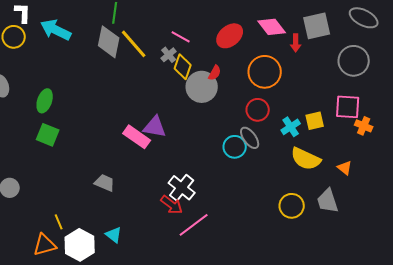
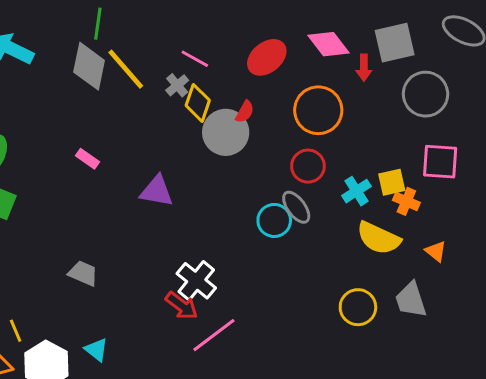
gray circle: (354, 61) -> (426, 94), moved
orange cross: (364, 126) -> (406, 201), moved
pink rectangle: (137, 137) -> (88, 159), moved, size x0.6

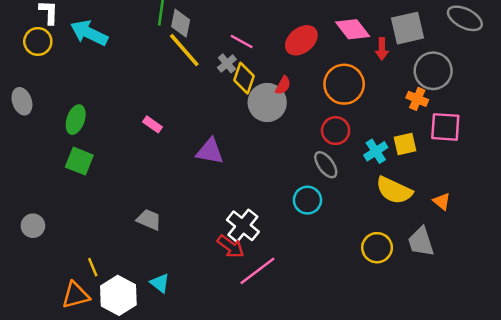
gray diamond: (89, 66) -> (181, 23), moved, size x0.7
orange cross: (406, 201) -> (417, 99), moved
cyan circle: (274, 220) -> (307, 200), moved

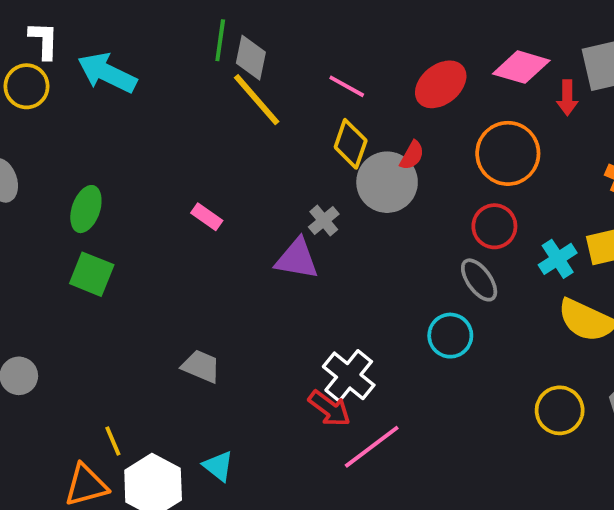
pink diamond: (353, 29) -> (521, 67), turned -36
gray cross: (227, 63) -> (324, 221), moved

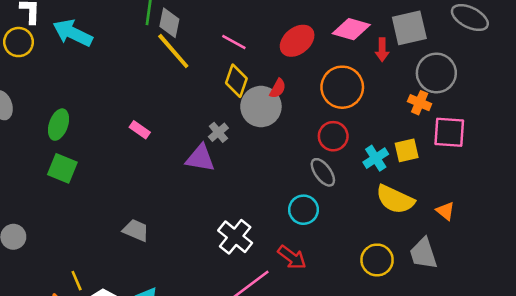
red arrow: (329, 408) -> (292, 257), moved

